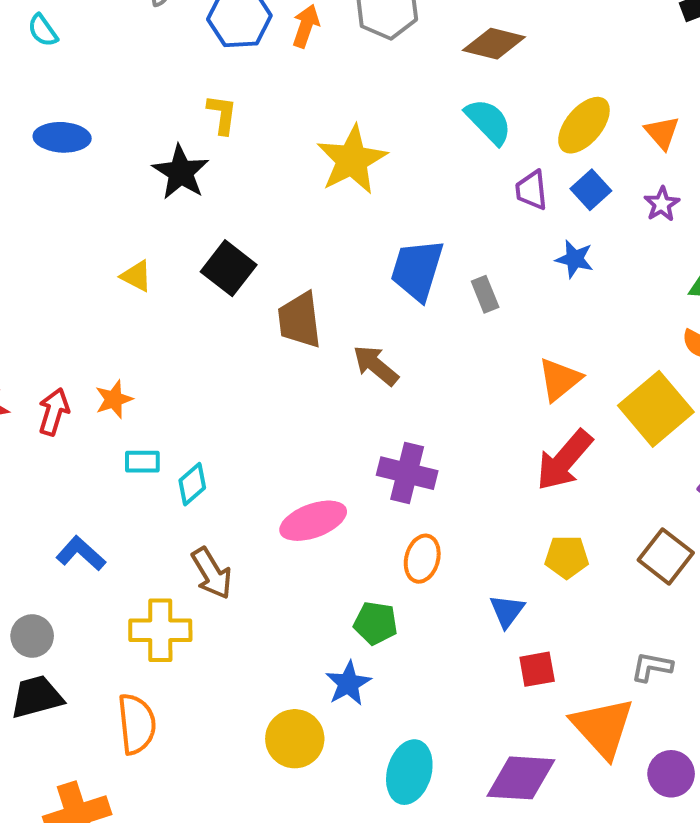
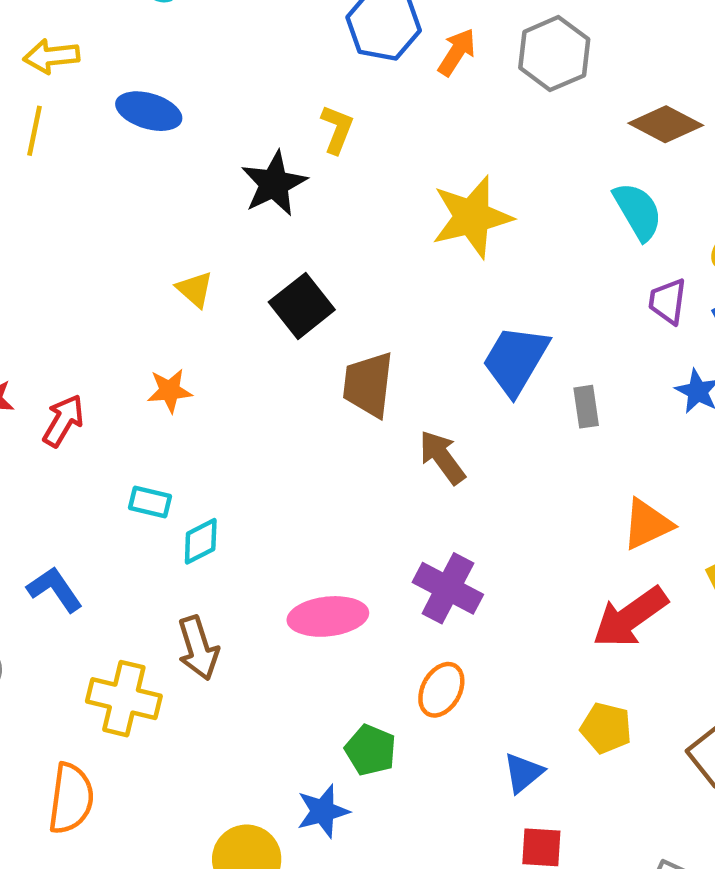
orange star: (114, 399) -> (170, 391), moved

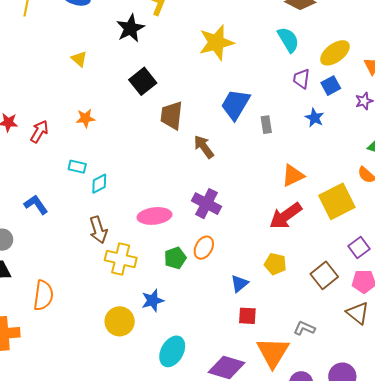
yellow triangle: (195, 289) -> (79, 59), moved
yellow cross: (124, 699) -> (121, 259), moved
green pentagon: (371, 750) -> (175, 258), moved, turned 30

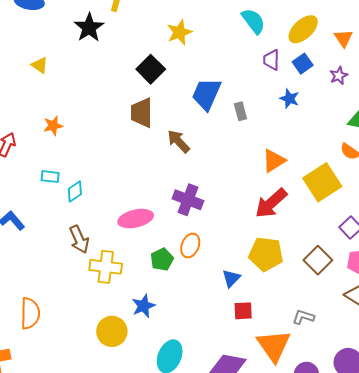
yellow star: (216, 43) -> (179, 32), size x0.7
black square: (143, 81) -> (151, 69), moved
yellow pentagon: (275, 264) -> (266, 254), size x1.5

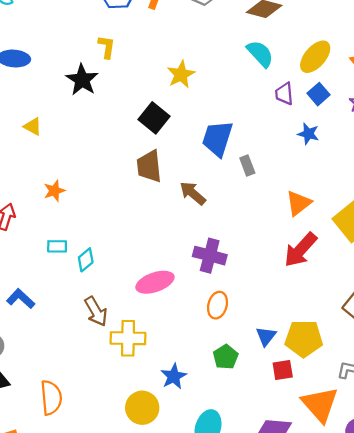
gray rectangle: (240, 111) -> (247, 166), moved
yellow pentagon: (266, 254) -> (304, 339), moved
green pentagon: (162, 260) -> (226, 357), moved

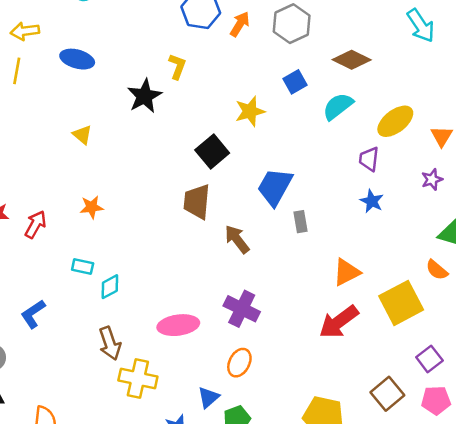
cyan semicircle: (260, 54) -> (338, 106), turned -96
purple trapezoid: (284, 94) -> (369, 159), moved
blue square: (319, 94) -> (295, 82), moved
blue L-shape: (21, 299) -> (33, 314), turned -88
blue triangle: (266, 336) -> (208, 397), moved

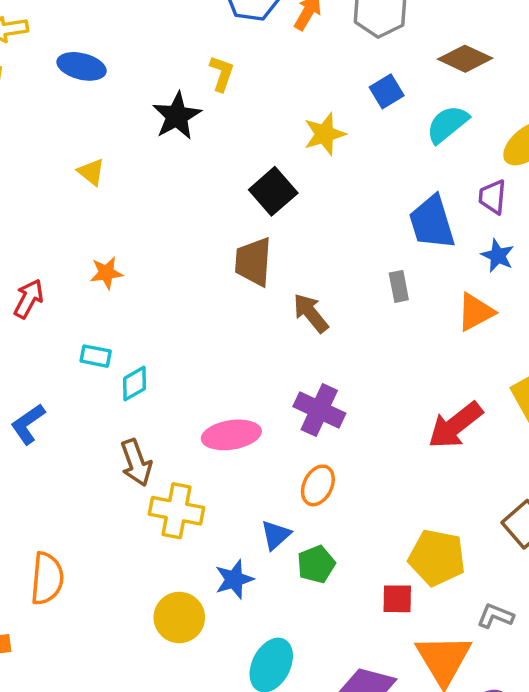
blue trapezoid: (275, 187) -> (432, 222), moved, turned -45
orange triangle: (347, 272) -> (476, 312), moved

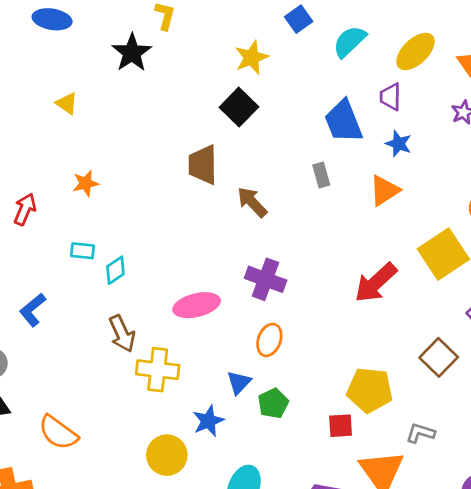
black square: (273, 191) -> (239, 107), moved
orange semicircle: (47, 578) -> (58, 432), turned 126

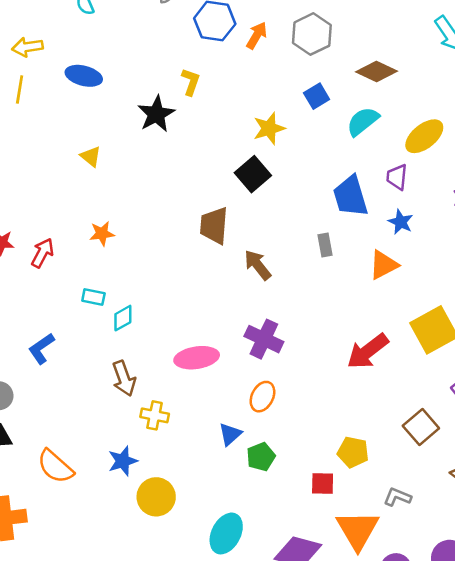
yellow cross: (158, 370) -> (155, 415), size x0.7
yellow pentagon: (370, 390) -> (353, 452), size x0.7
blue star: (208, 421) -> (123, 461), moved

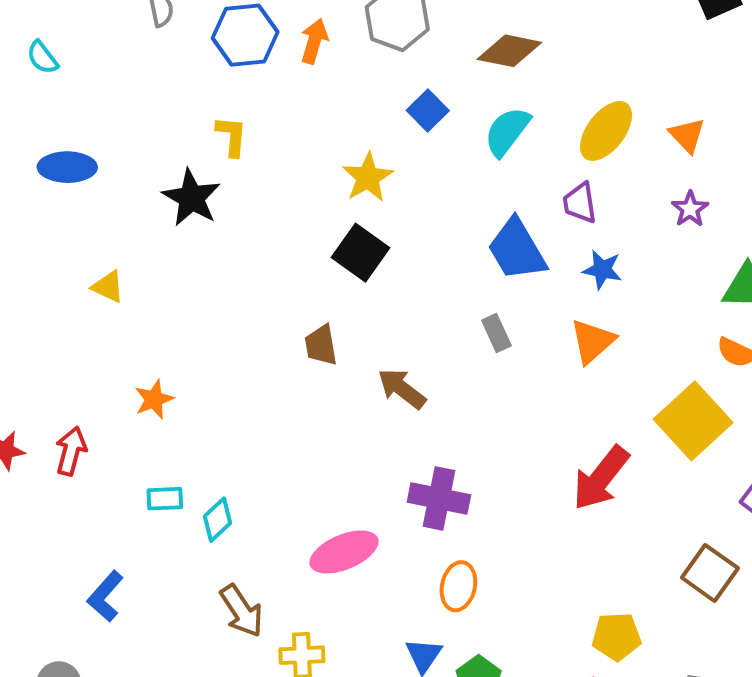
brown trapezoid: (214, 226) -> (321, 345), size x0.7

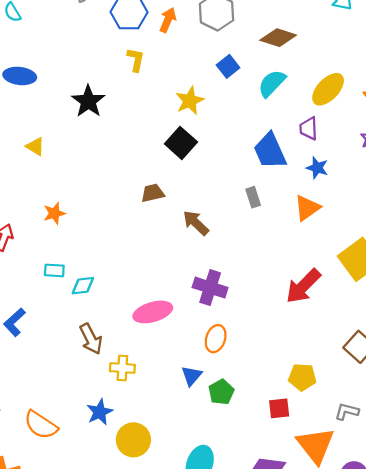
yellow L-shape: (232, 136) -> (136, 60), moved
brown trapezoid: (321, 345) -> (153, 193), turned 80
cyan diamond: (217, 520) -> (83, 286), turned 30

